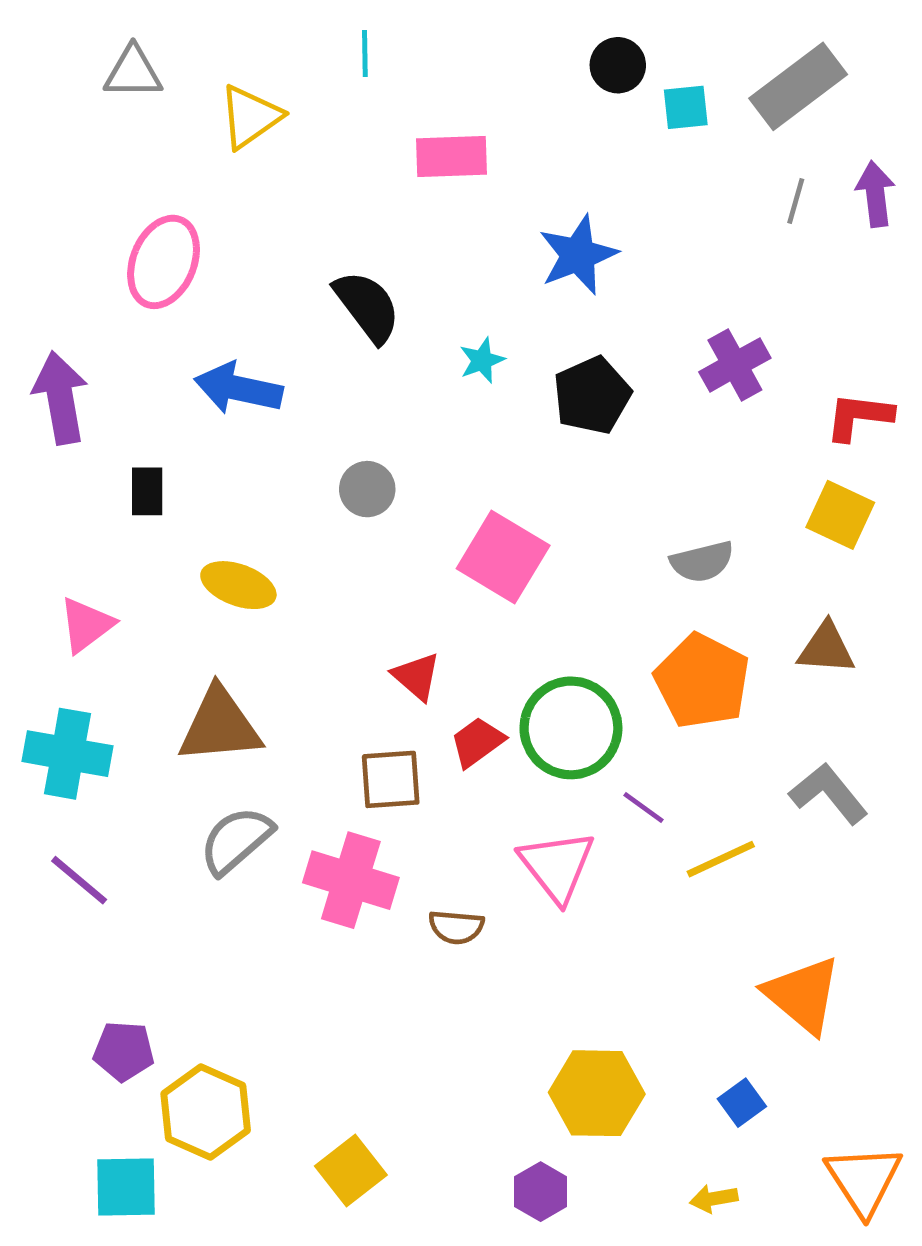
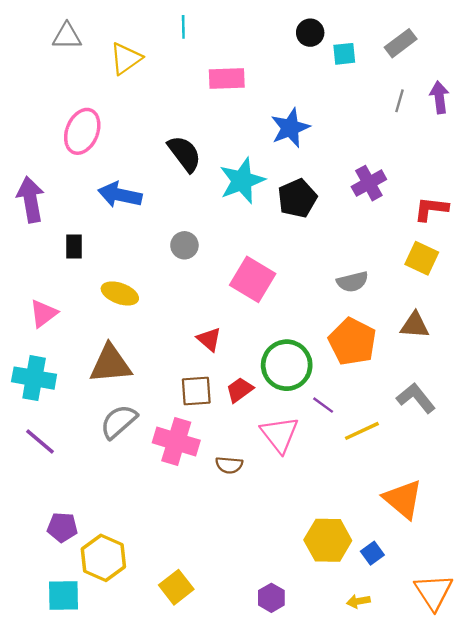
gray rectangle: (798, 86) -> (401, 43), size x0.7
cyan star: (482, 360) -> (242, 181), size x2.0
red trapezoid: (477, 742) -> (240, 390), moved
yellow hexagon: (597, 1093) -> (328, 540), moved

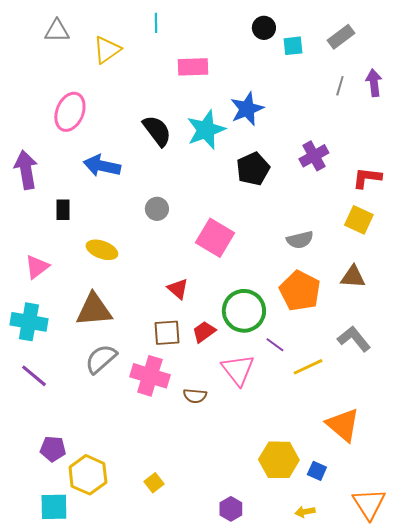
cyan star: (242, 181) -> (206, 130), moved
blue square: (372, 553) -> (317, 471), turned -30
yellow square: (176, 587) -> (154, 483), moved, size x0.7

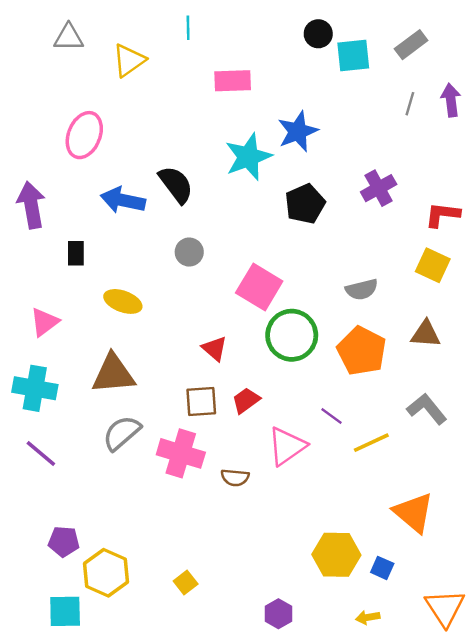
cyan square: (293, 46) -> (353, 55), size x1.4
black semicircle: (157, 131) -> (176, 185), moved
green circle: (244, 311) -> (292, 335), moved
pink triangle: (238, 370) -> (287, 446), turned 33

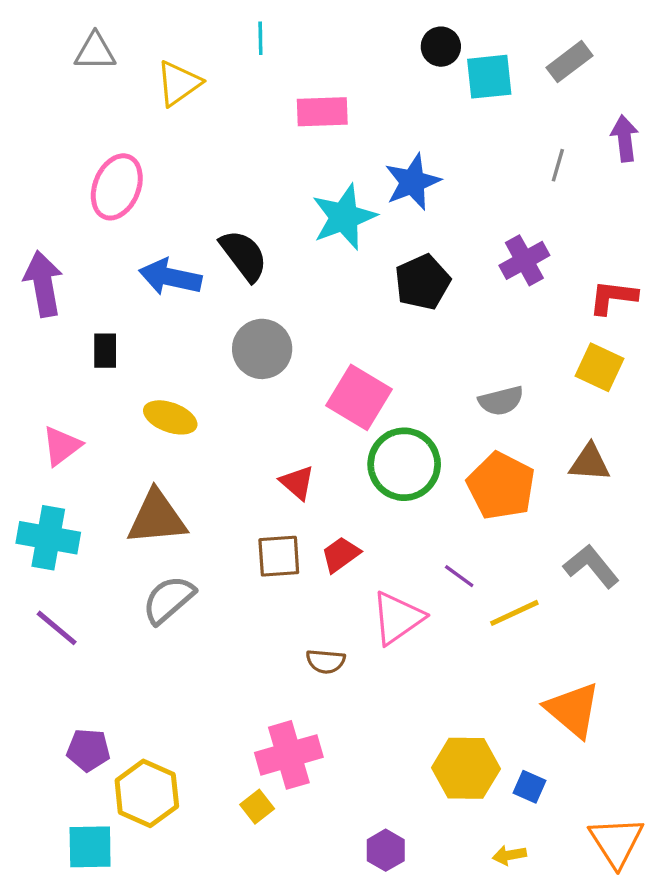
gray line: (410, 104) -> (558, 165), moved
gray circle: (189, 252) -> (262, 349), size x1.5
pink cross: (181, 453) -> (289, 755), moved, turned -33

